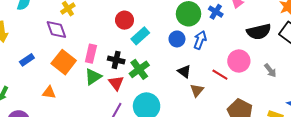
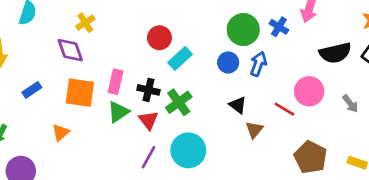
orange square: (64, 62) -> (80, 93), turned -30
orange triangle: (49, 92) -> (61, 132), turned -48

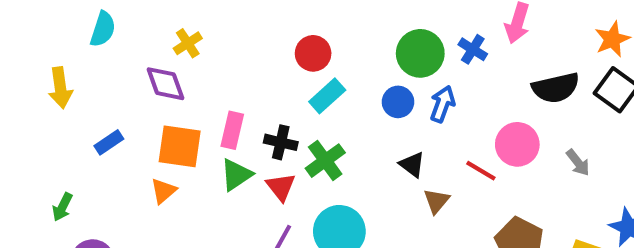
red circle: (159, 38) -> (313, 53), moved
orange triangle: (61, 132) -> (163, 191), moved

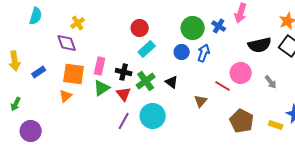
yellow arrow: (60, 88) -> (15, 61), moved
black triangle: (412, 165) -> (172, 82), moved

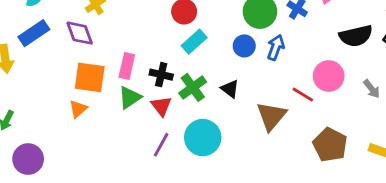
blue rectangle: (39, 72) -> (34, 33), moved, size x1.5
brown triangle: (201, 101) -> (271, 116), size x1.6

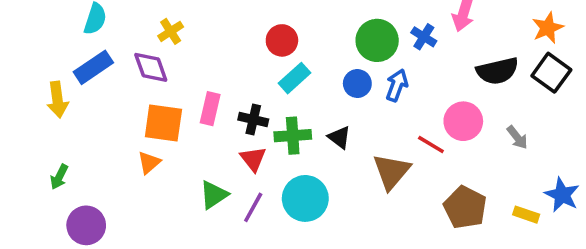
green cross: (193, 87) -> (293, 136), turned 32
green triangle: (130, 97) -> (214, 195), moved

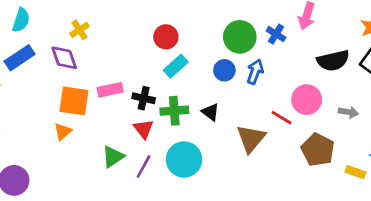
pink rectangle: (210, 109) -> (110, 90), turned 65
gray arrow: (517, 137) -> (348, 112), turned -42
brown pentagon: (465, 207) -> (318, 150), moved

